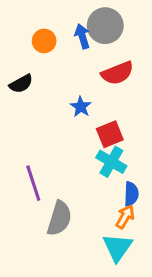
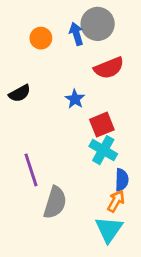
black semicircle: (21, 84) -> (20, 93), moved

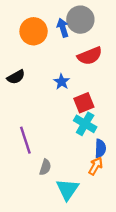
orange circle: (41, 38) -> (34, 31), size x1.5
gray semicircle: (55, 202) -> (45, 167), size x0.6
cyan triangle: (109, 229) -> (68, 189), moved

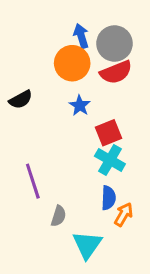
gray circle: (80, 20) -> (115, 44), moved
orange circle: (34, 31) -> (72, 63), moved
blue semicircle: (100, 148) -> (108, 198), moved

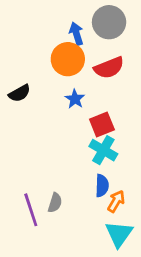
gray circle: (115, 44) -> (109, 22), moved
purple line: (33, 181) -> (31, 210), moved
cyan triangle: (87, 245) -> (119, 234), moved

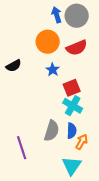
blue arrow: (76, 34) -> (57, 15), moved
gray semicircle: (55, 203) -> (52, 131), moved, size x1.5
cyan triangle: (119, 234) -> (72, 166), moved

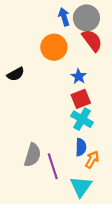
red semicircle: (77, 48) -> (92, 40), moved, turned -105
blue star: (53, 70) -> (79, 76), moved
gray semicircle: (52, 131) -> (33, 155), moved
purple line: (22, 148) -> (53, 166), moved

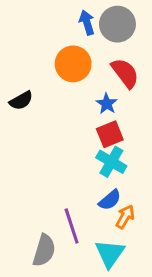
red semicircle: (92, 40) -> (125, 73), moved
blue semicircle: (81, 147) -> (110, 200), turned 48
gray semicircle: (33, 155) -> (44, 250), moved

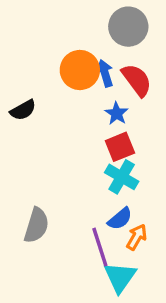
blue arrow: (87, 23) -> (105, 73), moved
purple line: (72, 226) -> (100, 247), moved
gray semicircle: (44, 250) -> (36, 225), moved

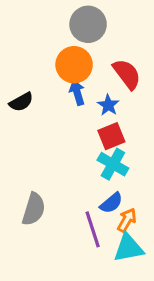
gray circle: (128, 27) -> (88, 24), moved
blue arrow: (105, 73) -> (77, 93), moved
cyan triangle: (120, 277) -> (128, 248), moved, turned 44

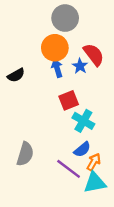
blue star: (108, 105) -> (80, 66), moved
red square: (111, 136) -> (69, 100), moved
purple line: (93, 229) -> (69, 169), turned -35

